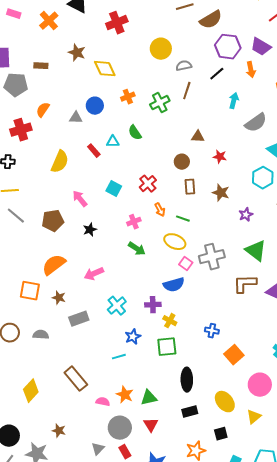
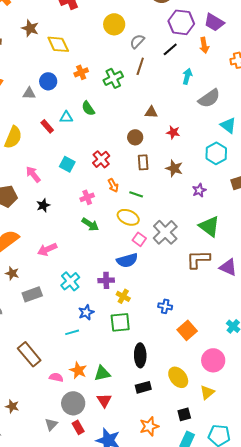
gray semicircle: (184, 66) -> (137, 41), turned -35
gray cross: (212, 257) -> (165, 232), turned -30
black square: (221, 434) -> (184, 414), moved

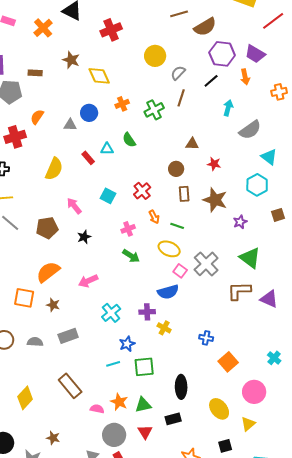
brown star: (174, 168) -> (215, 200), size x1.4
gray rectangle: (32, 294) -> (68, 336), moved
green square: (120, 322) -> (144, 367), moved
black rectangle: (143, 387) -> (173, 419), moved

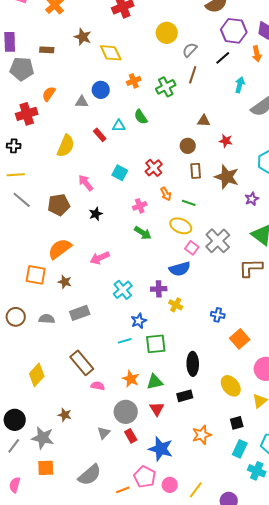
pink semicircle: (97, 409) -> (98, 386), moved

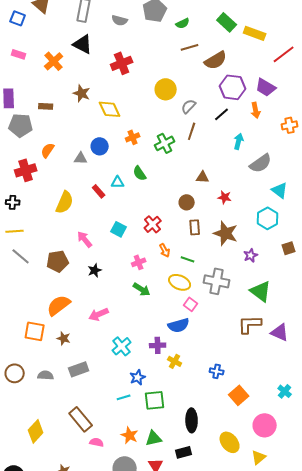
gray cross: (218, 241) -> (217, 281), moved, turned -35

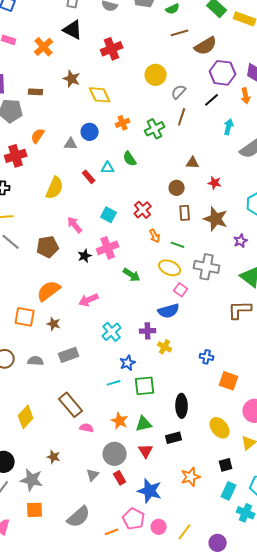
pink cross: (139, 262) -> (108, 248), moved, size x1.5
orange square: (239, 395) -> (229, 381), turned -30

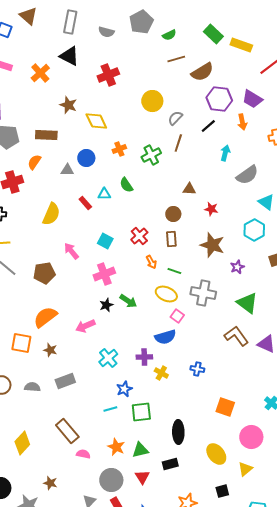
brown rectangle: (36, 92) -> (46, 135), moved, size x1.5
brown rectangle: (185, 213) -> (171, 239), moved
black star: (85, 256) -> (106, 305), moved
brown L-shape: (240, 310) -> (236, 336), turned 55
blue cross: (207, 357) -> (197, 369), moved

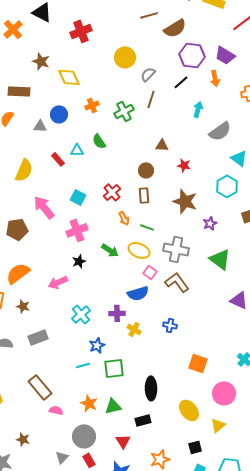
pink arrow: (71, 251) -> (44, 207), size x1.4
green arrow: (128, 301) -> (110, 250), moved
brown L-shape: (236, 336) -> (177, 282), moved
red triangle: (142, 477) -> (123, 441), moved

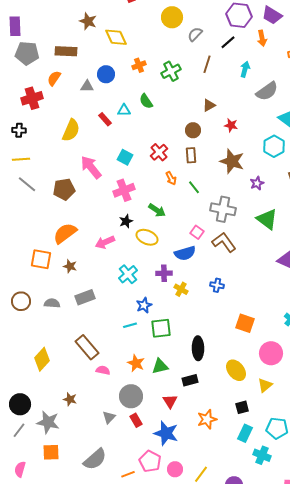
brown line: (151, 99) -> (207, 64), moved
brown triangle: (162, 145) -> (209, 105), turned -32
green line: (147, 227) -> (194, 187), turned 32
yellow ellipse: (139, 250) -> (147, 237), moved

